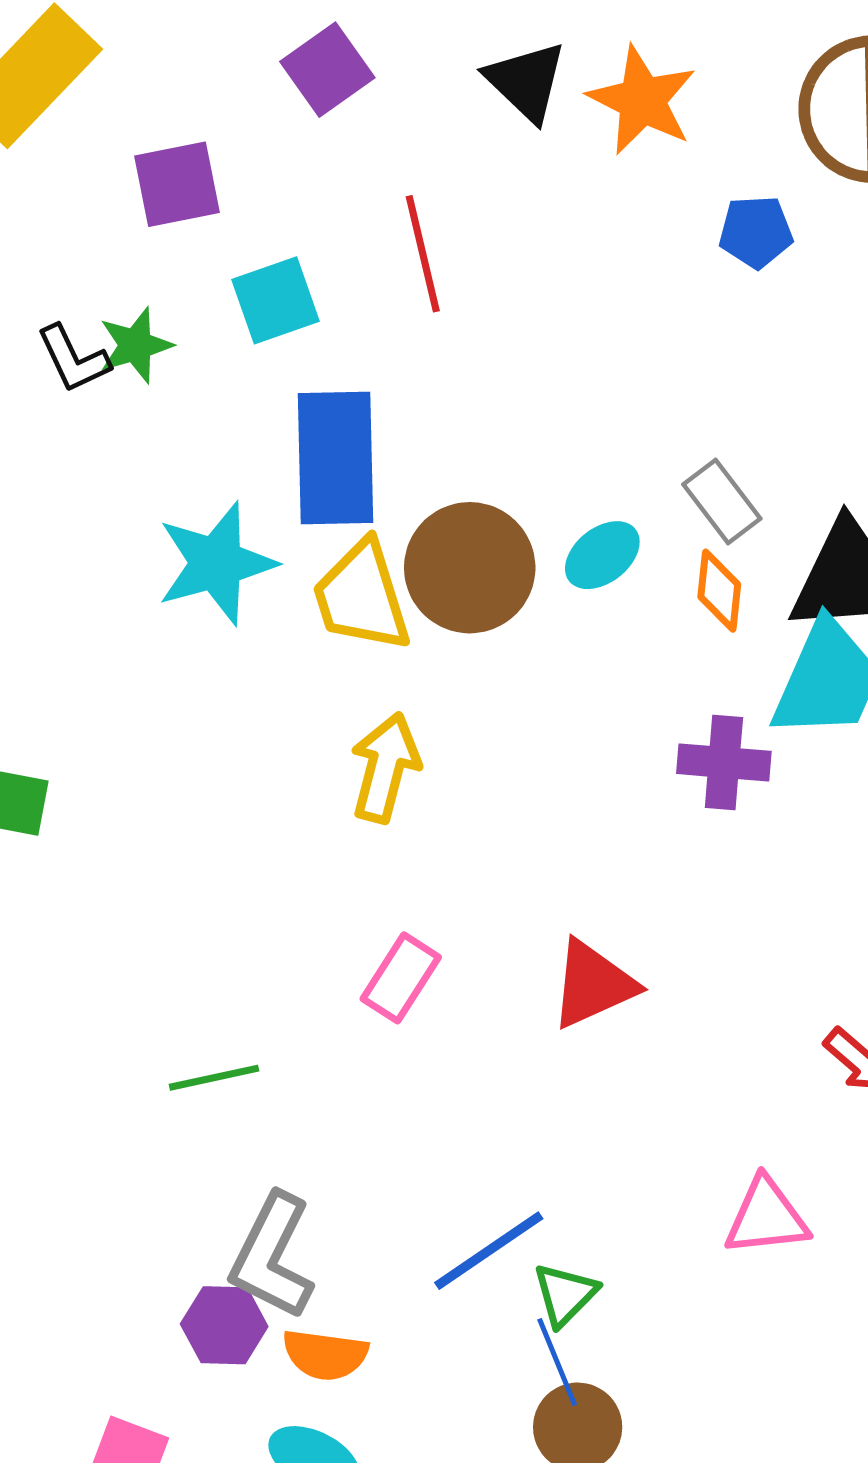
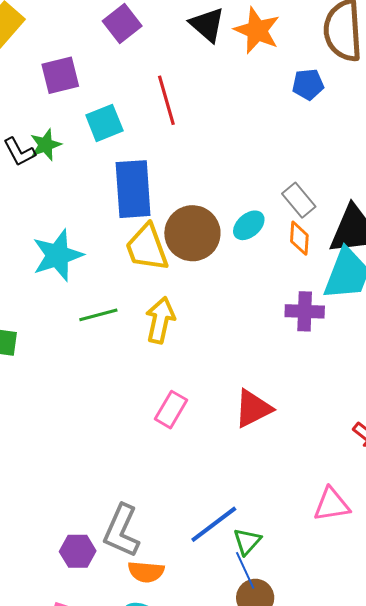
cyan star: (216, 563) -> (58, 255), moved
green line: (214, 1078) -> (98, 315), moved
purple hexagon: (224, 1325) -> (78, 551), moved

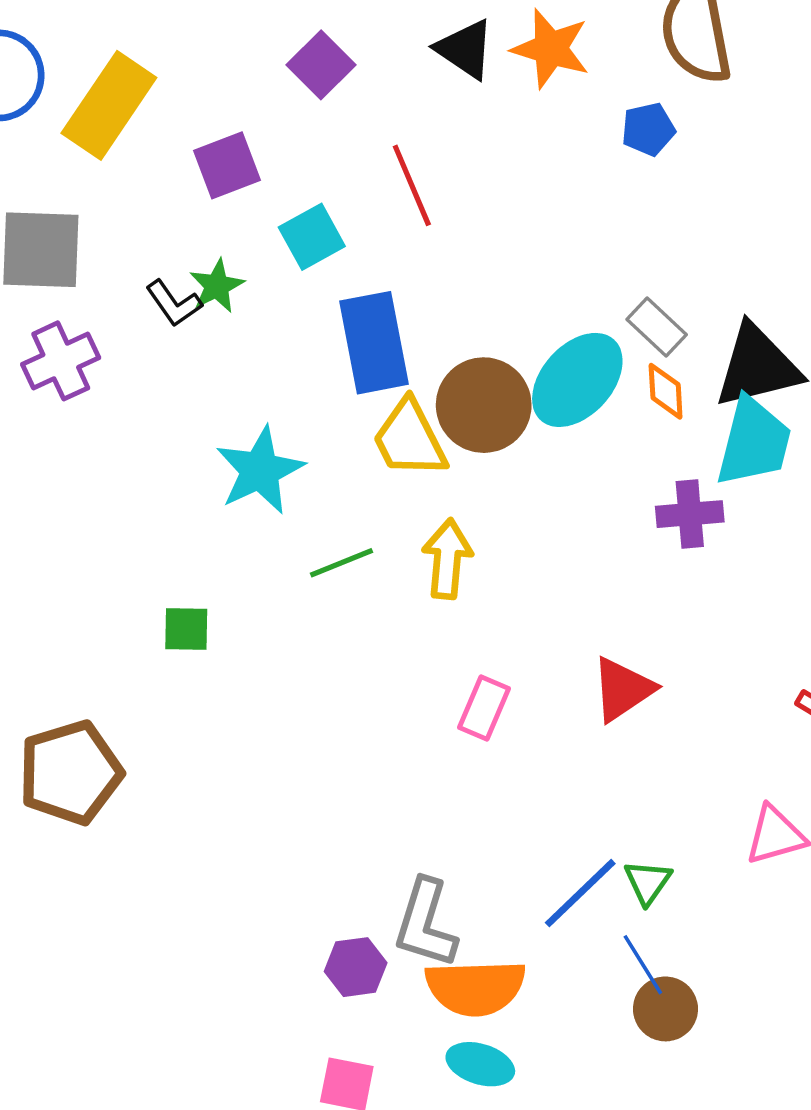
cyan ellipse: (249, 225) -> (577, 380), size x1.8
green triangle: (247, 541) -> (648, 882), moved
orange semicircle: (146, 572) -> (475, 988), size x1.6

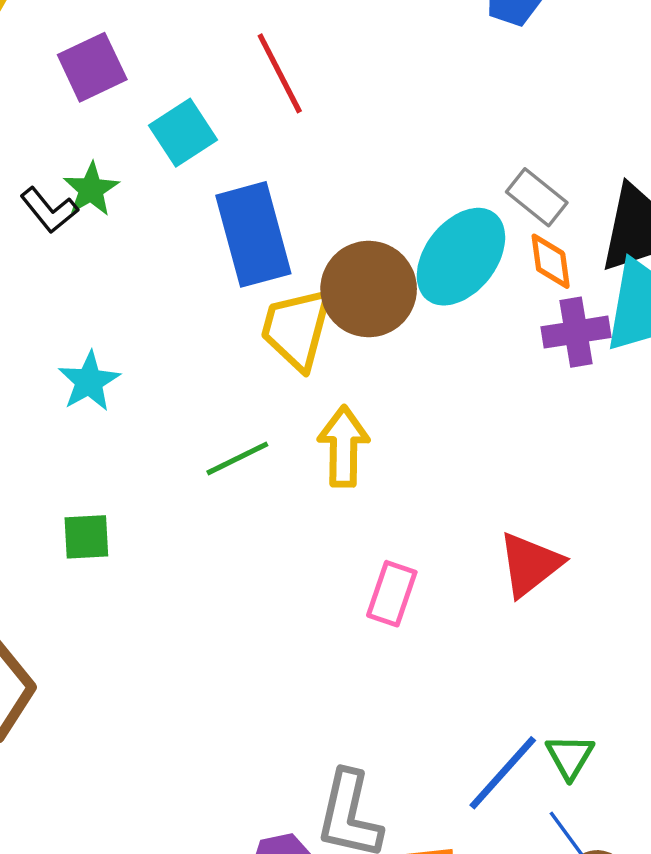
yellow trapezoid: (410, 439) -> (297, 329), turned 46
cyan star: (260, 470) -> (89, 381), moved, size x0.7
purple cross: (690, 514) -> (576, 332), moved

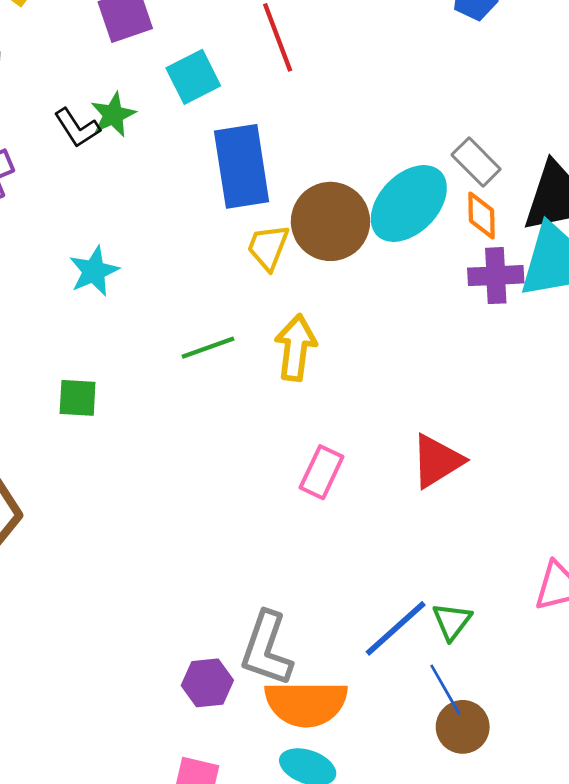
yellow trapezoid: (297, 329) -> (268, 247), size x0.7

